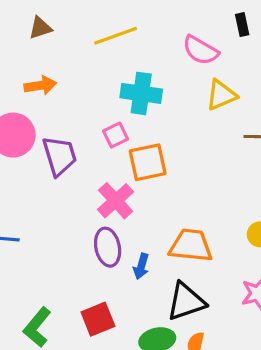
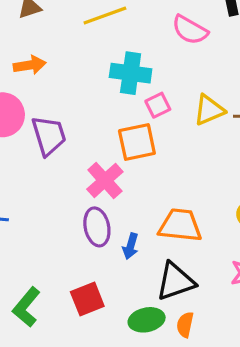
yellow triangle: (221, 95) -> (209, 110), moved
pink square: (116, 135) -> (158, 105), moved

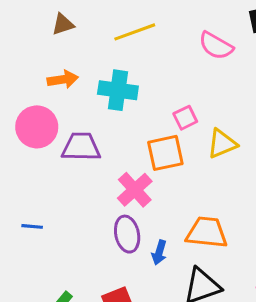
cyan cross: (131, 73) -> (118, 90), moved
yellow triangle: (209, 110) -> (222, 144), moved
purple trapezoid: (49, 136) -> (81, 147), turned -72

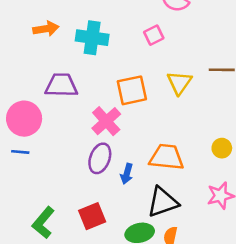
pink square: (185, 118) -> (154, 35), moved
pink circle: (37, 127) -> (24, 119), moved
yellow triangle: (222, 144) -> (179, 83), turned -32
purple ellipse: (127, 234) -> (100, 158), turned 32

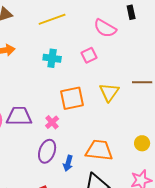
cyan cross: (92, 38) -> (52, 58), moved, size x0.7
purple trapezoid: (61, 85) -> (19, 116), moved
pink cross: (106, 121) -> (52, 122), size x0.6

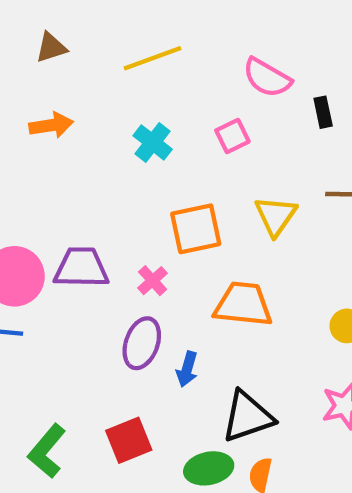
black rectangle: (131, 12) -> (323, 112), moved
cyan cross: (52, 58) -> (153, 142), turned 30
orange trapezoid: (99, 150) -> (243, 304), moved

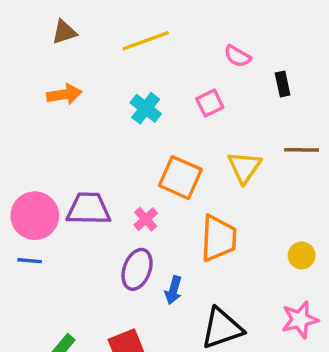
pink semicircle: (267, 78) -> (237, 56), size x0.7
orange square: (196, 229) -> (180, 178), turned 36
orange trapezoid: (243, 304) -> (218, 238), turned 87

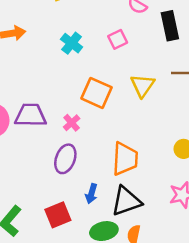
black rectangle: (283, 84) -> (170, 26), size x1.6
orange trapezoid: (218, 238) -> (125, 159), moved
blue arrow: (173, 290) -> (91, 194), moved

